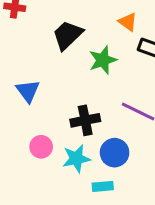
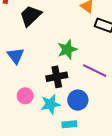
black trapezoid: (68, 35) -> (30, 16), moved
green star: (103, 60) -> (67, 49), moved

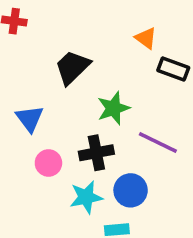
black trapezoid: (30, 16) -> (72, 67), moved
pink circle: (25, 96) -> (48, 163), moved

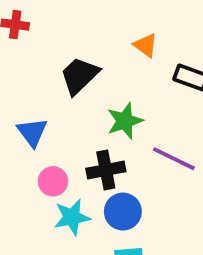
orange triangle: (146, 38) -> (146, 45), moved
blue circle: (131, 190) -> (123, 212), moved
cyan star: (86, 197) -> (72, 217), moved

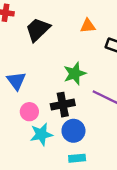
orange triangle: (146, 45) -> (88, 26), turned -42
black trapezoid: (79, 76) -> (38, 29), moved

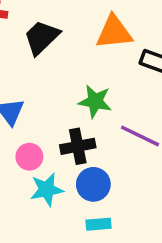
orange triangle: (88, 26) -> (114, 32), size x1.6
green star: (75, 74) -> (95, 101), turned 30

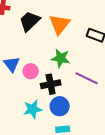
orange triangle: (114, 32) -> (60, 24), moved, turned -45
pink circle: (29, 157) -> (31, 71), moved

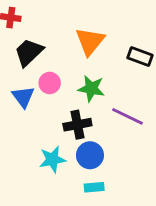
black trapezoid: (30, 21) -> (29, 52), moved
pink circle: (31, 71) -> (50, 83), moved

